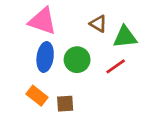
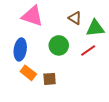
blue ellipse: (45, 57) -> (20, 49), moved

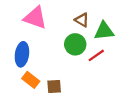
green circle: (59, 45) -> (75, 44), moved

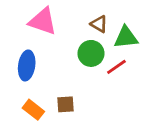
orange rectangle: (31, 80) -> (33, 110), moved

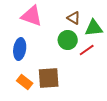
brown square: (66, 104) -> (49, 78), size x1.6

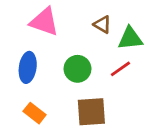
green circle: (68, 40) -> (78, 69), moved
brown square: (49, 78) -> (91, 112), moved

